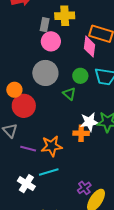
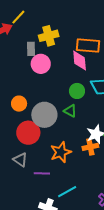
gray circle: (45, 73) -> (44, 115), moved
orange circle: (14, 90) -> (19, 104), moved
orange star: (52, 146) -> (61, 152), moved

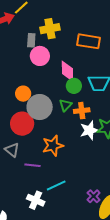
pink diamond: (80, 61) -> (67, 71), moved
orange circle: (19, 104) -> (23, 94), moved
green triangle: (70, 111) -> (66, 105), turned 40
orange cross: (90, 147) -> (82, 111), moved

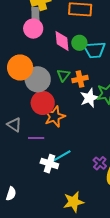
gray rectangle: (31, 40) -> (35, 14), moved
green circle: (74, 86) -> (79, 43), moved
orange circle: (23, 94) -> (20, 68), size x1.6
red circle: (22, 124) -> (43, 103), moved
white cross: (36, 200) -> (49, 164), moved

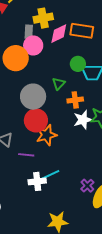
gray rectangle: (35, 14) -> (29, 32), moved
pink diamond: (62, 41) -> (59, 34), moved, turned 65
orange circle: (20, 68) -> (16, 58), moved
green triangle: (63, 75) -> (59, 84), moved
white cross: (49, 164) -> (37, 181), turned -30

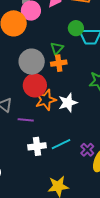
orange cross: (75, 100) -> (59, 63), moved
white star: (83, 120) -> (68, 103), moved
cyan line: (50, 175) -> (61, 144), moved

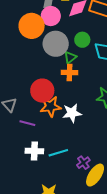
green circle: (76, 28) -> (82, 40), moved
gray circle: (32, 62) -> (56, 44), moved

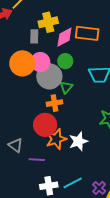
pink circle: (51, 16) -> (40, 62), moved
green circle: (82, 40) -> (65, 61), moved
orange cross: (69, 72) -> (54, 103), moved

